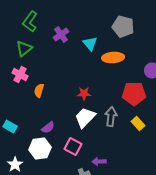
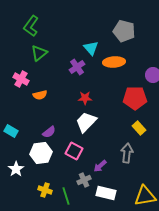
purple cross: (61, 35) -> (77, 67), moved
green triangle: (24, 49) -> (39, 53), moved
orange semicircle: (39, 91) -> (40, 95), turned -120
gray arrow: (111, 117) -> (127, 153), moved
purple arrow: (99, 162) -> (100, 166), turned -40

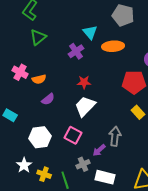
pink cross: (21, 79) -> (20, 72), moved
purple semicircle: (49, 132) -> (48, 99), moved
gray arrow: (127, 153) -> (115, 136), moved
white star: (16, 169) -> (24, 165), moved

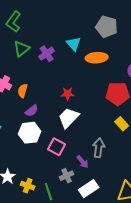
purple cross: (76, 51) -> (47, 54), moved
orange semicircle: (39, 79) -> (23, 91), turned 120
white hexagon: (40, 137) -> (30, 133), moved
purple arrow: (99, 150) -> (83, 162), turned -88
white rectangle: (105, 177) -> (89, 189), turned -48

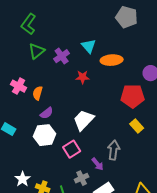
gray pentagon: (107, 27) -> (127, 17), moved
red star: (68, 94) -> (83, 77), moved
pink square: (57, 147) -> (72, 149), turned 30

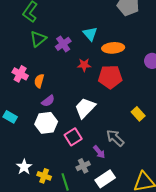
red pentagon: (133, 96) -> (110, 77), moved
gray arrow: (114, 150) -> (115, 138), turned -54

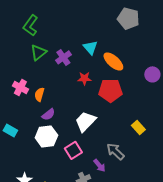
orange ellipse: (113, 48) -> (113, 61), turned 45

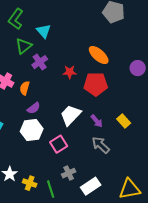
cyan triangle: (90, 47) -> (44, 31), moved
purple cross: (63, 57) -> (40, 62), moved
purple arrow: (99, 165) -> (97, 121), moved

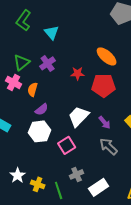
green triangle: (24, 46) -> (22, 62), moved

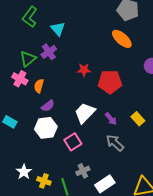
orange ellipse: (107, 56) -> (122, 39), moved
purple cross: (48, 63) -> (49, 52), moved

